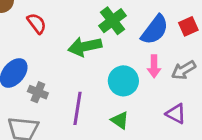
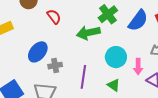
pink arrow: (154, 66) -> (138, 67), moved
gray cross: (38, 92) -> (55, 66), turned -32

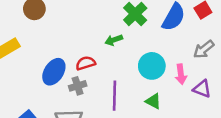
red semicircle: (54, 17) -> (86, 63), moved, turned -63
green arrow: (88, 33) -> (114, 40), size x0.6

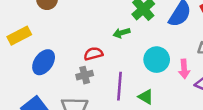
blue ellipse: (54, 72) -> (44, 62), moved
green triangle: (153, 101) -> (146, 97), moved

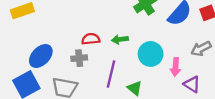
green arrow: (121, 33) -> (120, 39), moved
blue ellipse: (44, 62) -> (41, 56), moved

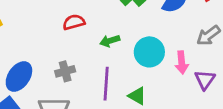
red semicircle: (91, 39) -> (74, 22), moved
purple triangle: (192, 84) -> (205, 80), turned 42

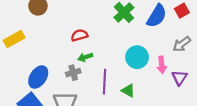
green arrow: (110, 41) -> (85, 57), moved

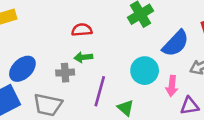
blue semicircle: (157, 16) -> (176, 43), moved
purple triangle: (179, 78) -> (190, 106), turned 35

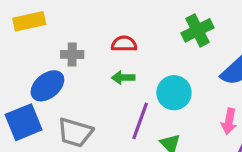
cyan circle: (145, 71) -> (174, 93), moved
gray cross: (65, 73) -> (72, 54), moved

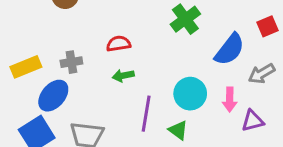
yellow rectangle: (29, 21) -> (26, 67), moved
cyan circle: (174, 93) -> (190, 94), moved

